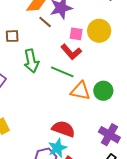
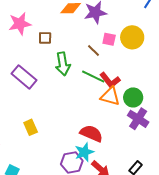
brown line: (45, 22) -> (93, 50), moved
red L-shape: (71, 52) -> (110, 80), moved
purple cross: (109, 135) -> (138, 119), moved

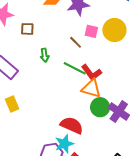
green arrow: (63, 64) -> (45, 55), size x0.6
green circle: (133, 97) -> (100, 107), moved
yellow rectangle: (31, 127) -> (12, 104), moved

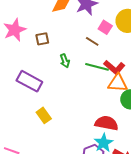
pink square: (91, 31) -> (105, 27), turned 32

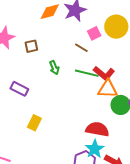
pink square: (105, 27) -> (94, 33), turned 32
purple rectangle: (29, 81) -> (19, 89), size x0.7
yellow rectangle: (44, 115) -> (34, 123), turned 63

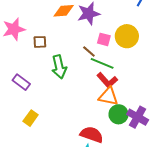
pink square: (94, 33) -> (104, 39), turned 32
green arrow: (54, 68) -> (59, 67), size x1.6
green line: (87, 73) -> (102, 63), moved

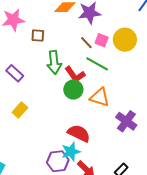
brown line: (89, 52) -> (86, 43), moved
red L-shape: (107, 80) -> (75, 75), moved
green circle: (119, 114) -> (73, 90), moved

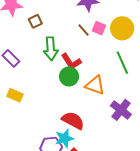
brown square: (38, 35) -> (35, 21), turned -32
green line: (97, 64) -> (122, 63), moved, turned 35
yellow rectangle: (20, 110) -> (15, 95), turned 70

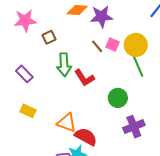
green line: (122, 63) -> (138, 65), moved
green circle: (69, 76) -> (118, 98), moved
orange triangle: (95, 85) -> (67, 123), moved
purple cross: (121, 110) -> (134, 127), turned 30

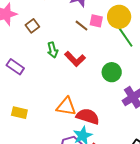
green arrow: (64, 65) -> (53, 50), size x0.7
yellow rectangle: (28, 111) -> (19, 113), moved

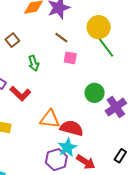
pink square: (96, 21) -> (70, 58), moved
red L-shape: (75, 59) -> (20, 94), moved
green circle: (112, 72) -> (95, 93), moved

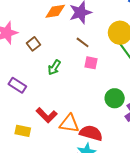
green arrow: (34, 63) -> (54, 67), turned 49
red L-shape: (20, 94) -> (47, 115), moved

